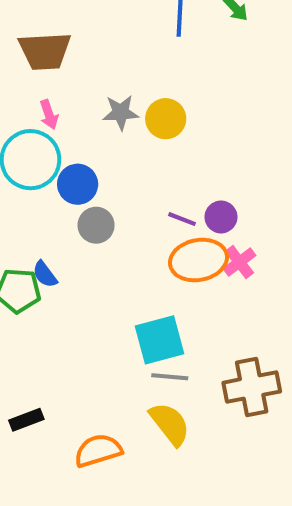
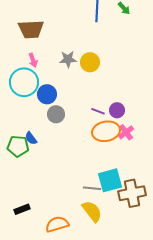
cyan square: (160, 340) -> (110, 180), moved

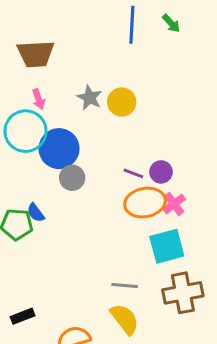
gray star: (68, 59) -> (90, 98), turned 30
blue circle: (47, 94) -> (59, 149), size x1.4
cyan square: (110, 180) -> (167, 246), moved

